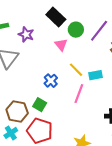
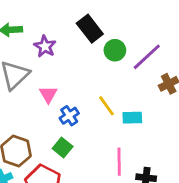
pink triangle: (61, 45) -> (48, 94), moved
pink line: (79, 94) -> (119, 162), moved, turned -30
green square: (40, 105) -> (63, 148), moved

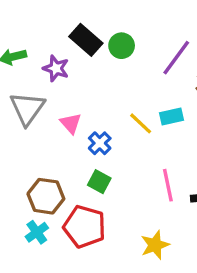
black rectangle: (90, 29) -> (86, 40), moved
green circle: (115, 50) -> (122, 46), moved
cyan rectangle: (132, 118) -> (172, 116), moved

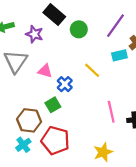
green circle: (122, 46) -> (79, 29), moved
cyan rectangle: (172, 116) -> (119, 55), moved
pink triangle: (71, 123) -> (45, 71), turned -32
green square: (99, 182) -> (53, 105), moved, turned 32

